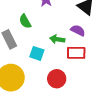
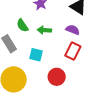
green arrow: (57, 39) -> (44, 30), moved
red rectangle: (76, 53) -> (73, 51), turned -60

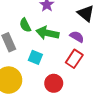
green arrow: (44, 30) -> (47, 33), size x1.5

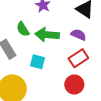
red rectangle: (74, 59) -> (78, 58), turned 30
red circle: (54, 83) -> (74, 85), moved

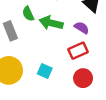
cyan square: (38, 62) -> (45, 71), moved
red circle: (74, 85) -> (83, 78), moved

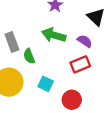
green semicircle: (28, 14) -> (29, 56), moved
red circle: (83, 78) -> (72, 100), moved

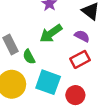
green arrow: (54, 35) -> (51, 33), turned -45
cyan square: (46, 84) -> (48, 82), size x1.6

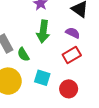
green arrow: (51, 33) -> (43, 31), turned -45
cyan square: (48, 82) -> (42, 78), size x0.7

